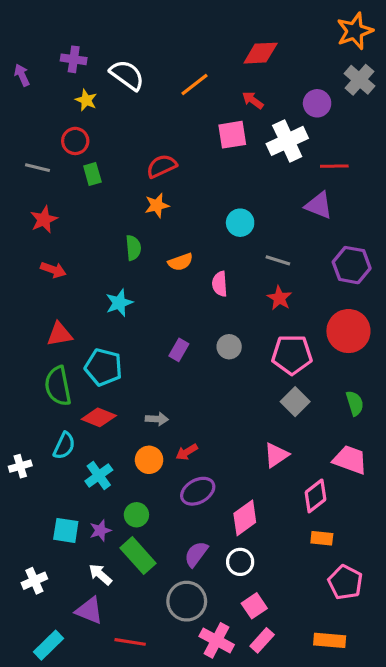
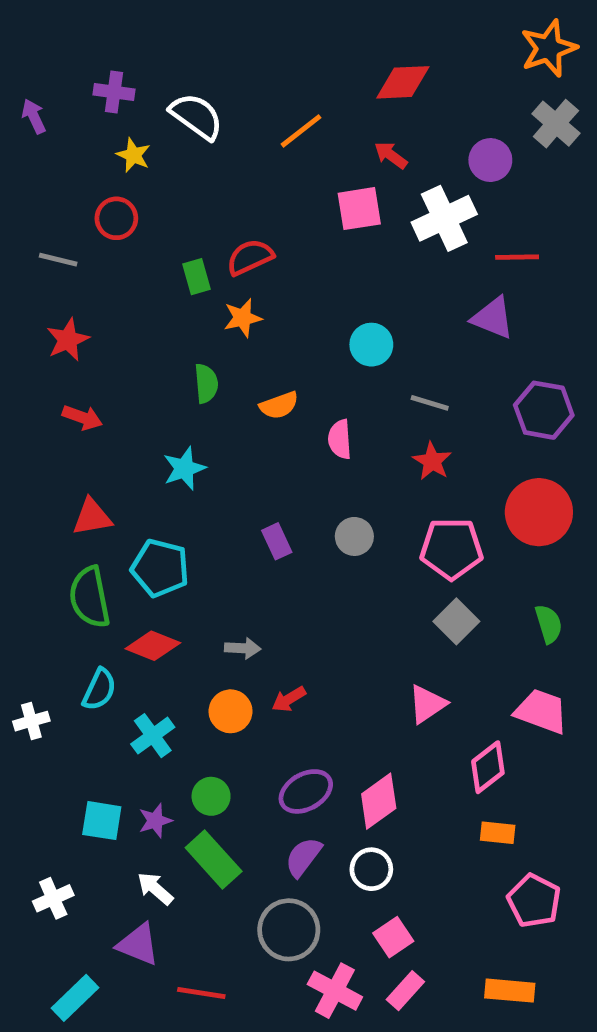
green rectangle: (92, 174) -> (197, 277), moved
purple rectangle: (179, 350) -> (277, 541), turned -55
purple ellipse: (198, 491) -> (306, 791), moved

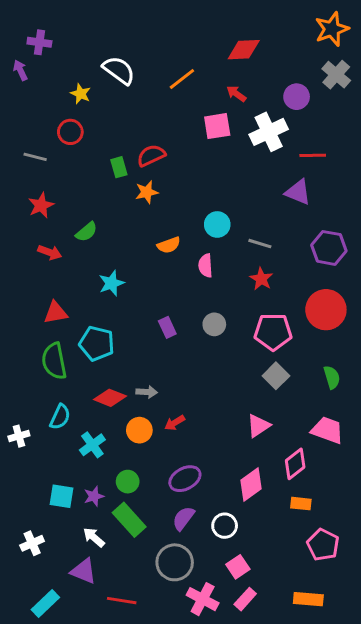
purple cross: (114, 92) -> (39, 42), moved
cyan circle: (371, 345) -> (217, 224), moved
green semicircle: (206, 383) -> (86, 232), moved, turned 55
red diamond: (153, 646) -> (110, 398), moved
pink diamond: (379, 801) -> (251, 485), moved

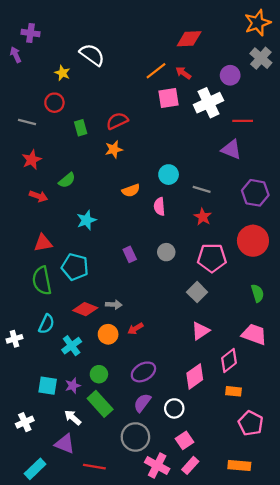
orange line: (182, 79) -> (156, 71), moved
green rectangle: (119, 167) -> (81, 128), moved
gray square: (276, 376) -> (197, 292), moved

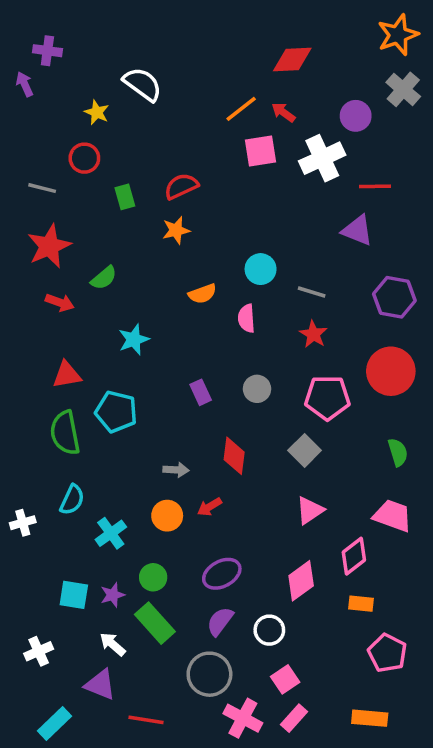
red star: (32, 160) -> (49, 246), size x1.4
red diamond: (85, 309) -> (234, 456), moved, turned 75

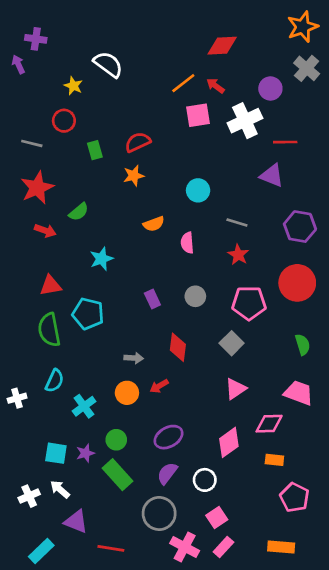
cyan circle: (261, 269) -> (198, 190), moved
pink diamond: (354, 556) -> (269, 424), turned 36
white arrow: (113, 644) -> (60, 489), moved

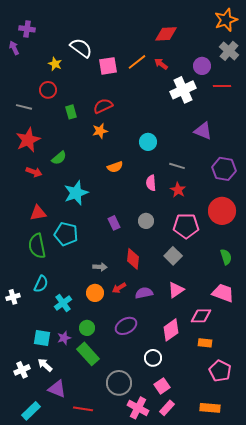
pink square: (198, 115) -> (108, 66), moved
red line: (285, 142) -> (222, 86), moved
pink semicircle: (187, 243) -> (151, 183), moved
cyan star: (101, 259) -> (76, 193), size x1.4
purple semicircle: (167, 473) -> (144, 293), moved, turned 42

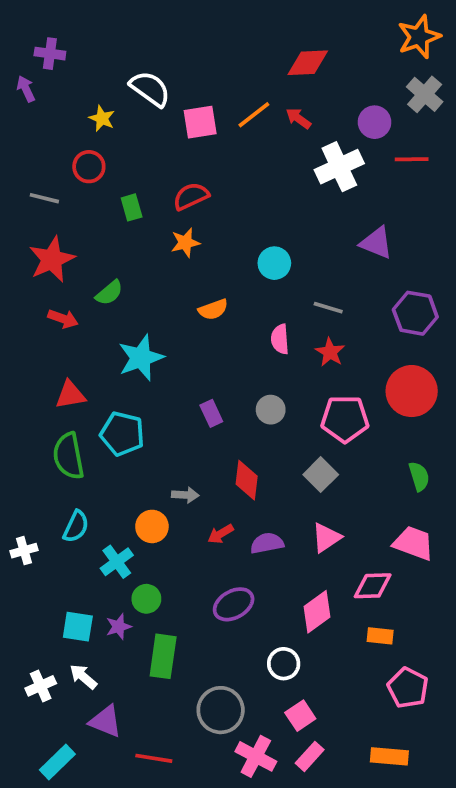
orange circle: (95, 293) -> (152, 526), moved
green circle: (87, 328) -> (146, 599), moved
green rectangle: (88, 354) -> (163, 656), turned 50

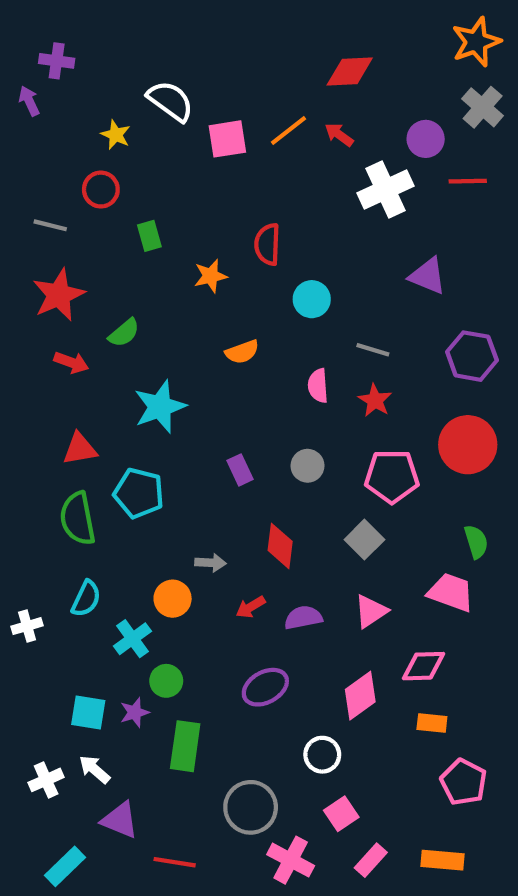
red semicircle: (191, 196) -> (267, 244), moved, turned -63
pink trapezoid: (413, 543) -> (451, 592), moved
pink rectangle: (310, 756) -> (371, 860), moved

